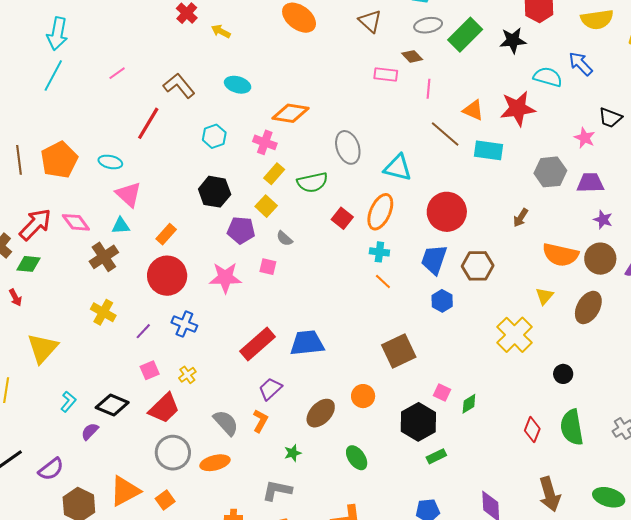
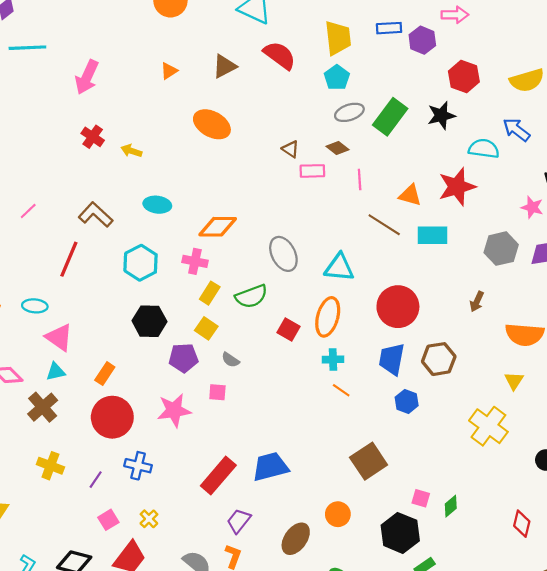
brown triangle: (370, 21) -> (290, 149), moved, size x0.7
cyan hexagon: (214, 136) -> (141, 263), size x1.4

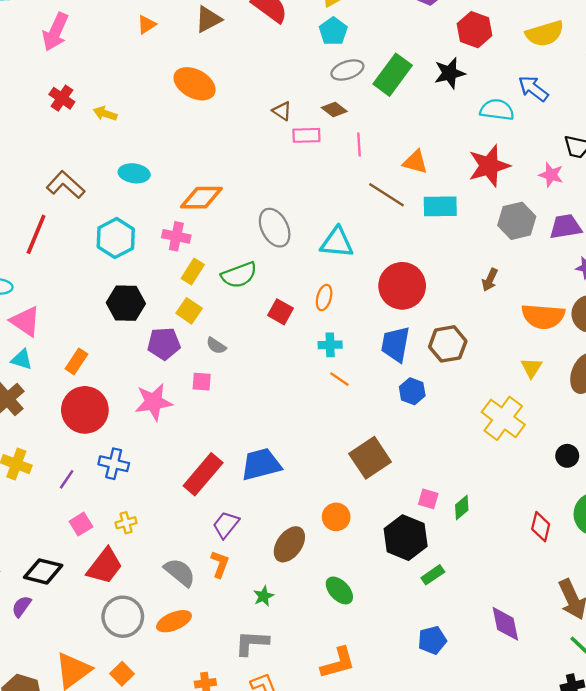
red star: (457, 187) -> (489, 166), moved
orange ellipse: (328, 317) -> (324, 298), size x0.6
cyan triangle: (56, 372) -> (22, 359), turned 30
yellow cross: (149, 519) -> (126, 523), turned 30

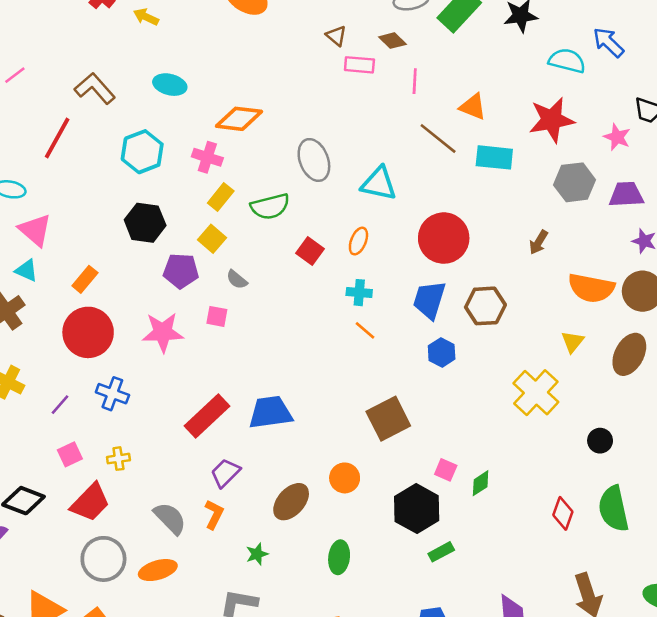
green ellipse: (339, 590) -> (339, 557), turned 44

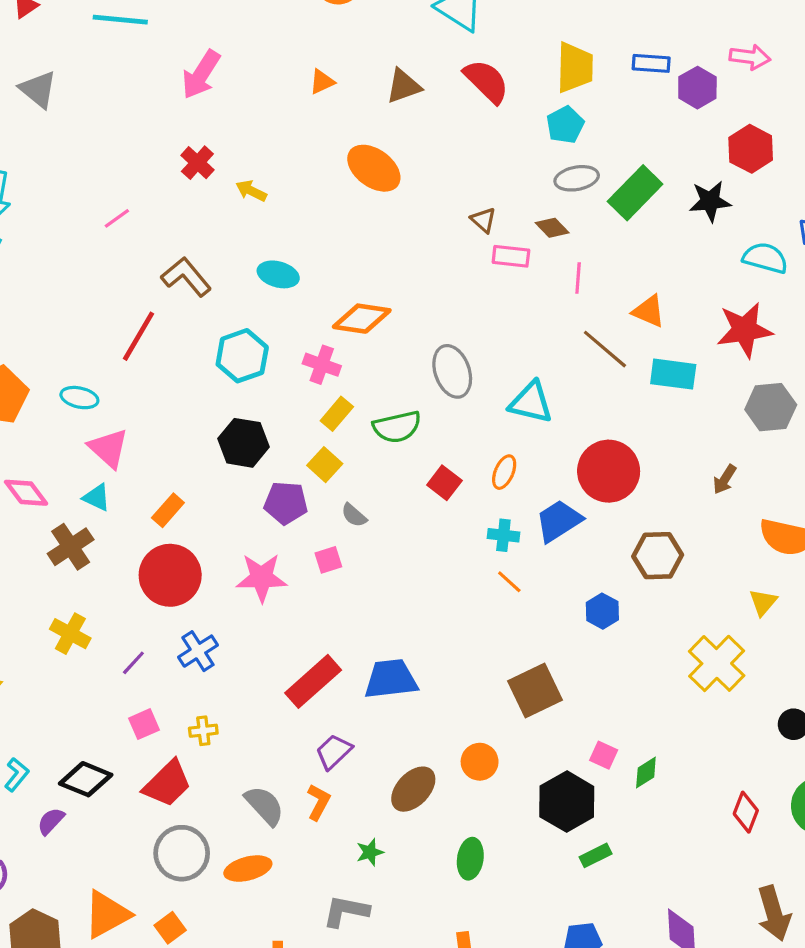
pink line: (15, 75) -> (117, 218), moved
blue trapezoid: (429, 300) -> (559, 521), moved, turned 39
pink square: (217, 316) -> (328, 560), turned -30
blue cross: (112, 394) -> (198, 651), turned 36

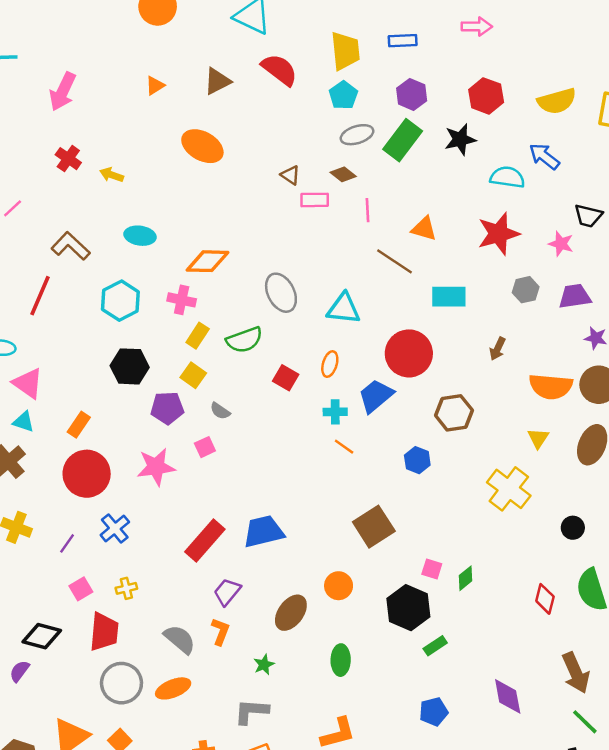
purple hexagon: (697, 88) -> (412, 94), moved
cyan rectangle: (673, 374) -> (449, 297), moved
gray hexagon: (771, 407) -> (526, 290), size x0.7
red trapezoid: (167, 784) -> (104, 632), turned -33

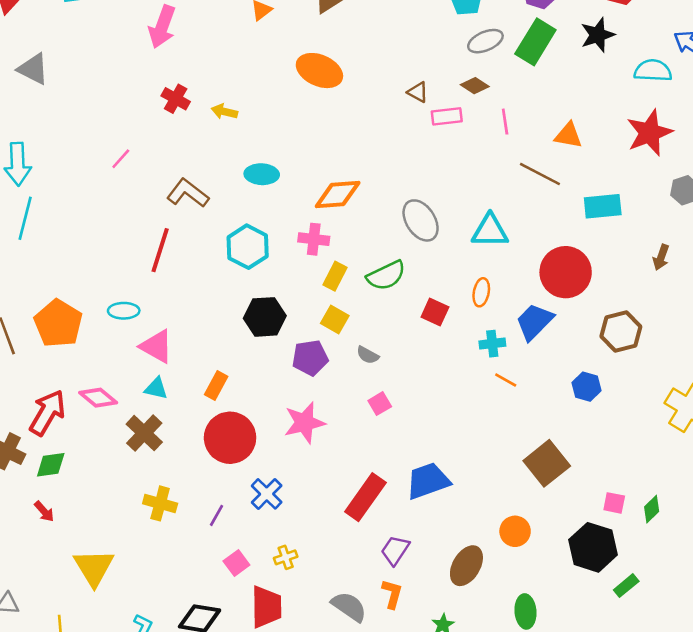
pink square: (205, 447) -> (380, 404), moved

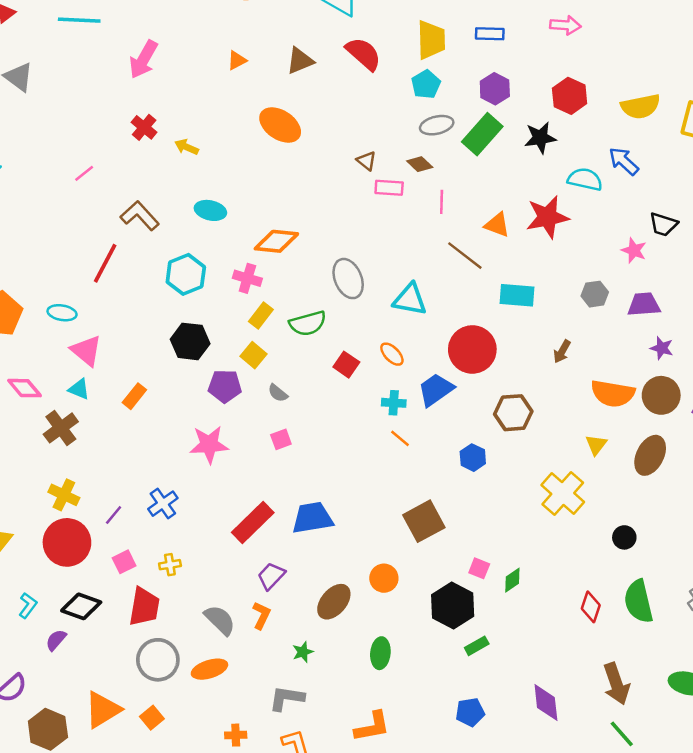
red star: (649, 133) -> (547, 217), moved
orange ellipse: (481, 292) -> (392, 354), turned -65
red circle: (230, 438) -> (67, 542), moved

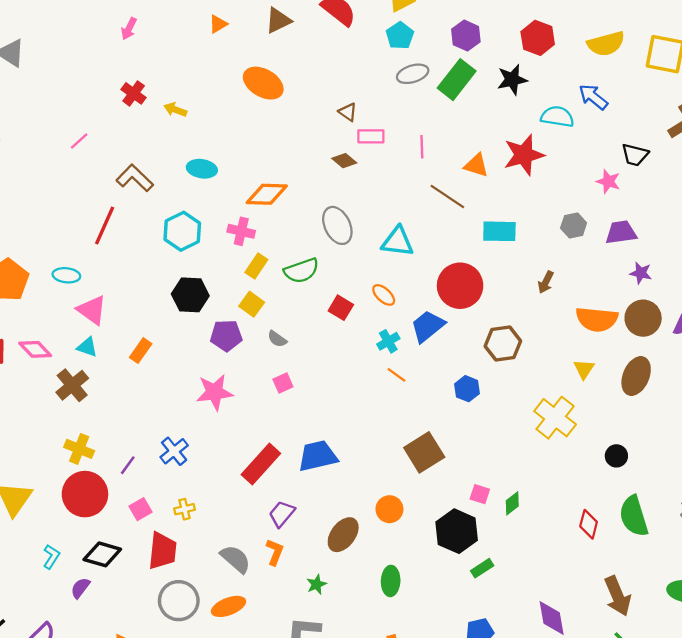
pink arrow: (143, 59) -> (129, 29), size x0.6
brown diamond: (420, 164) -> (344, 161), moved
cyan cross: (394, 403) -> (388, 341), turned -30

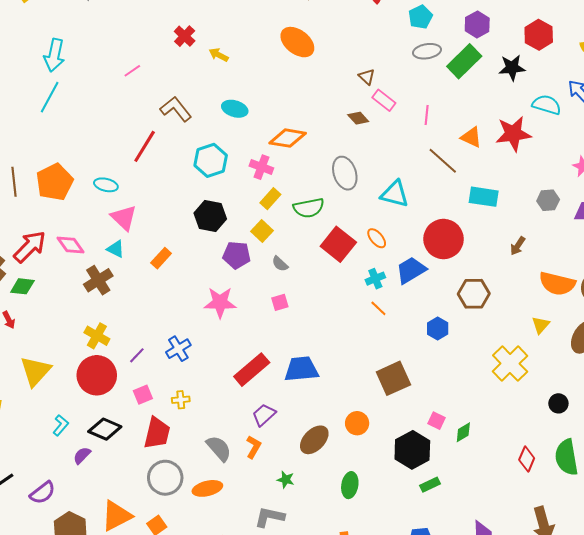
pink rectangle: (371, 136) -> (384, 100), turned 30
red square: (341, 308) -> (338, 244), size x1.6
green star: (317, 584) -> (286, 480), turned 30

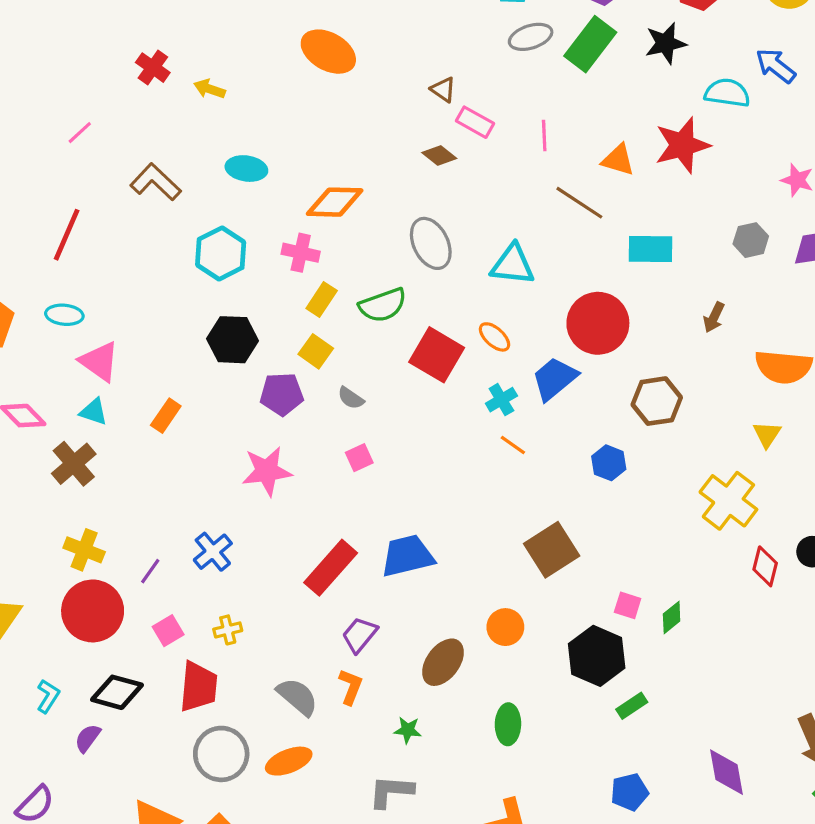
red line: (145, 146) -> (67, 235), moved
red diamond: (527, 459) -> (765, 566), moved

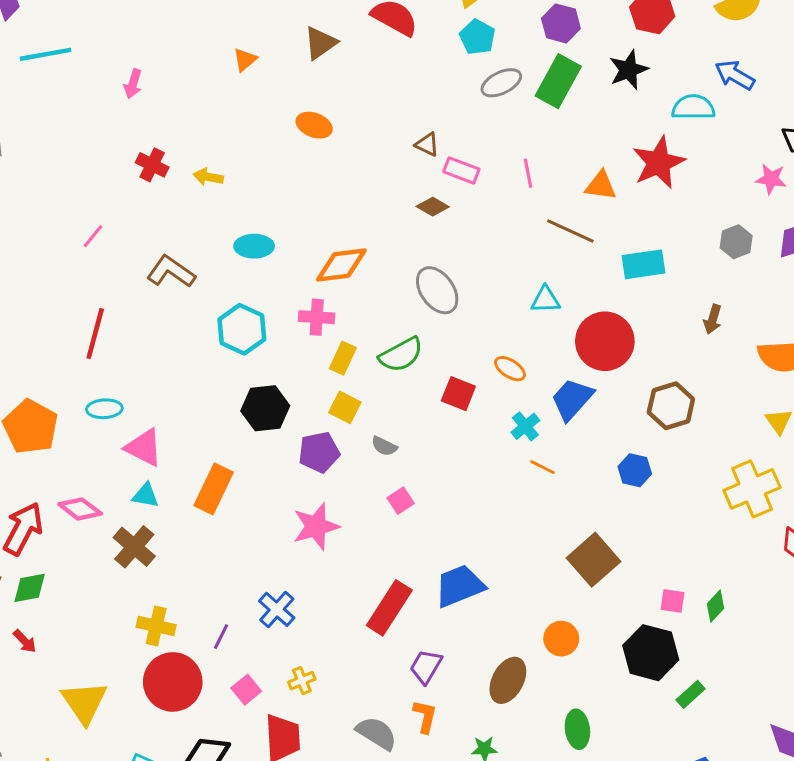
orange ellipse: (328, 52) -> (314, 125), size x0.7
cyan triangle: (513, 265) -> (545, 300), moved, size x0.7
red square: (437, 355) -> (458, 394), size x0.7
orange rectangle: (166, 416) -> (214, 489), size x1.5
yellow cross: (728, 501) -> (752, 489), turned 38

